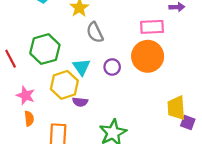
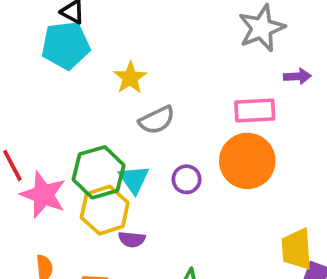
gray semicircle: (95, 32) -> (157, 120), turned -90
green hexagon: (45, 49) -> (99, 172), moved
pink star: (26, 95) -> (43, 195), moved, size x1.4

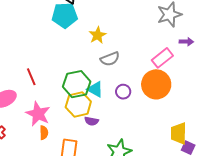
pink rectangle: (255, 110) -> (162, 58), turned -40
cyan triangle: (134, 179) -> (95, 89), turned -30
pink star: (43, 195) -> (38, 114), moved

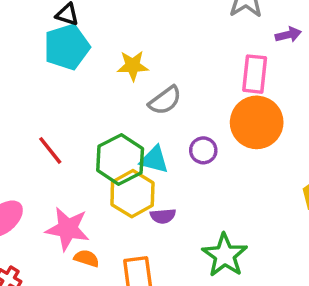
yellow star: (98, 35) -> (133, 66), turned -30
pink rectangle: (162, 58) -> (255, 74), turned -30
red line: (31, 77) -> (50, 150), moved
orange semicircle: (44, 133) -> (87, 258), turned -56

